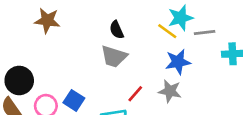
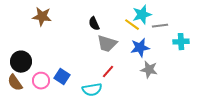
gray trapezoid: (114, 56) -> (107, 44), moved
gray star: (170, 91) -> (149, 70), moved

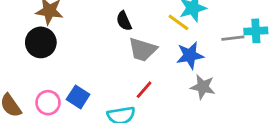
gray line: (160, 26) -> (233, 38), moved
cyan cross: (181, 42) -> (256, 31), moved
black circle: (21, 62) -> (41, 42), moved

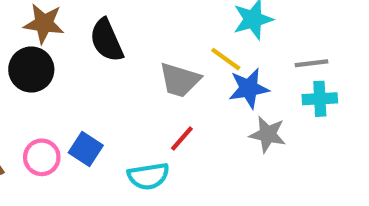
black semicircle: (124, 21) -> (107, 40), moved, size x1.5
yellow line: (178, 22) -> (226, 59), moved
cyan cross: (256, 31) -> (320, 99), moved

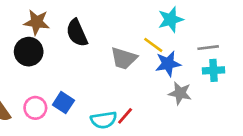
red line: (182, 139) -> (125, 116), moved

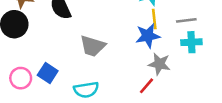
yellow line: (153, 45) -> (154, 19), moved, turned 48
gray trapezoid: (124, 58) -> (93, 46), moved
red line: (125, 116) -> (147, 86), moved

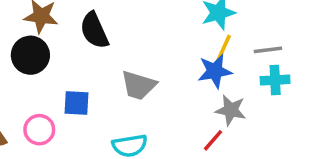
yellow line: (154, 19) -> (224, 48), turned 30
blue square: (48, 73) -> (76, 103), moved, turned -30

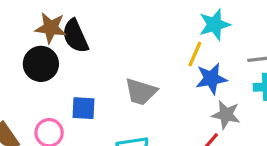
black semicircle: (94, 30) -> (75, 36), moved
yellow line: (224, 48) -> (195, 54), moved

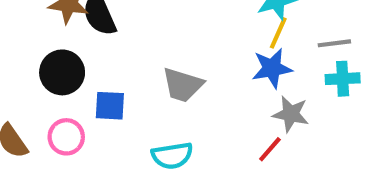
yellow line: (195, 54) -> (278, 33), moved
black circle: (41, 64) -> (62, 72), moved

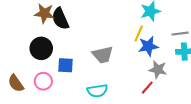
yellow line: (278, 33) -> (139, 34), moved
gray trapezoid: (183, 85) -> (103, 55), turned -30

